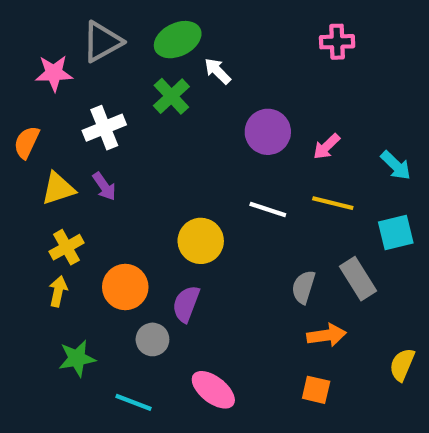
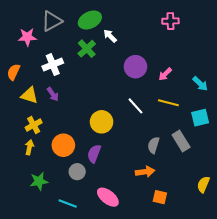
yellow triangle: (58, 188) -> (29, 95), turned 36
white line: (268, 209) -> (135, 106), turned 30
orange arrow: (327, 335) -> (145, 172), moved

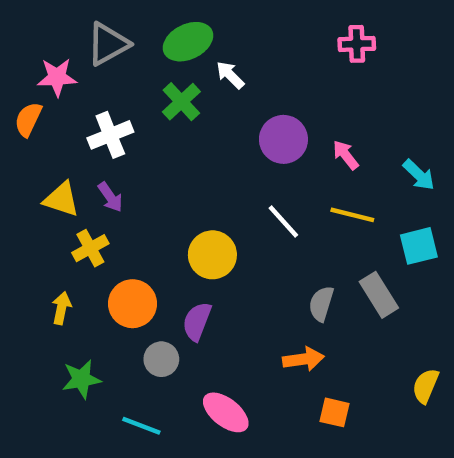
orange semicircle: (14, 72) -> (28, 119), moved
pink arrow: (165, 74) -> (346, 155), turned 96
yellow cross: (34, 125) -> (90, 248), moved

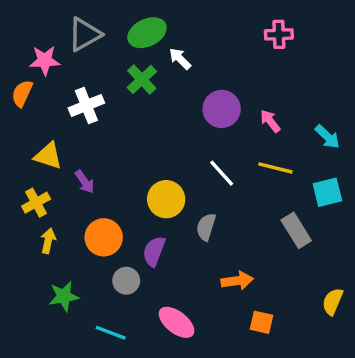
purple arrow: (110, 197) -> (85, 182), moved
yellow cross: (90, 248) -> (36, 203), moved
gray semicircle: (321, 304) -> (206, 227), moved

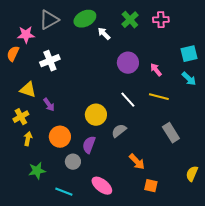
green cross: (142, 79) -> (130, 20), moved
cyan square: (327, 192) -> (189, 54), moved
gray semicircle: (206, 227) -> (119, 131), turned 35
orange arrow: (237, 281) -> (137, 162), turned 54

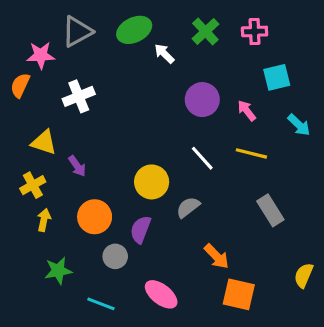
cyan square: (189, 54) -> (277, 77), moved
orange square: (151, 186) -> (239, 294), size x1.5

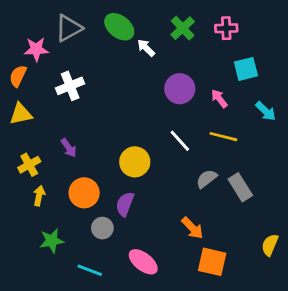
green ellipse: (134, 30) -> (119, 27), turned 64
yellow triangle: (44, 142) -> (21, 114), moved, turned -30
gray semicircle: (188, 207) -> (207, 179), moved

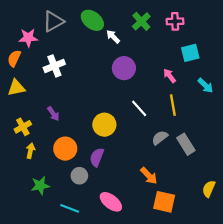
purple circle: (180, 89) -> (124, 68), moved
yellow line: (223, 137) -> (173, 105), turned 66

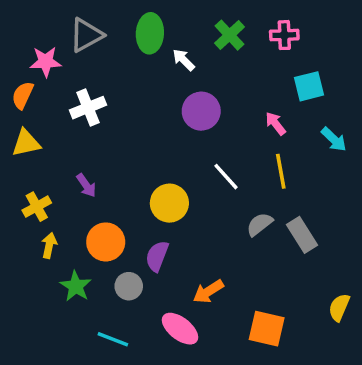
green ellipse: (92, 20) -> (150, 33), turned 55
orange arrow: (149, 176) -> (208, 291), moved, turned 102
green star: (40, 186) -> (76, 286), moved, turned -30

